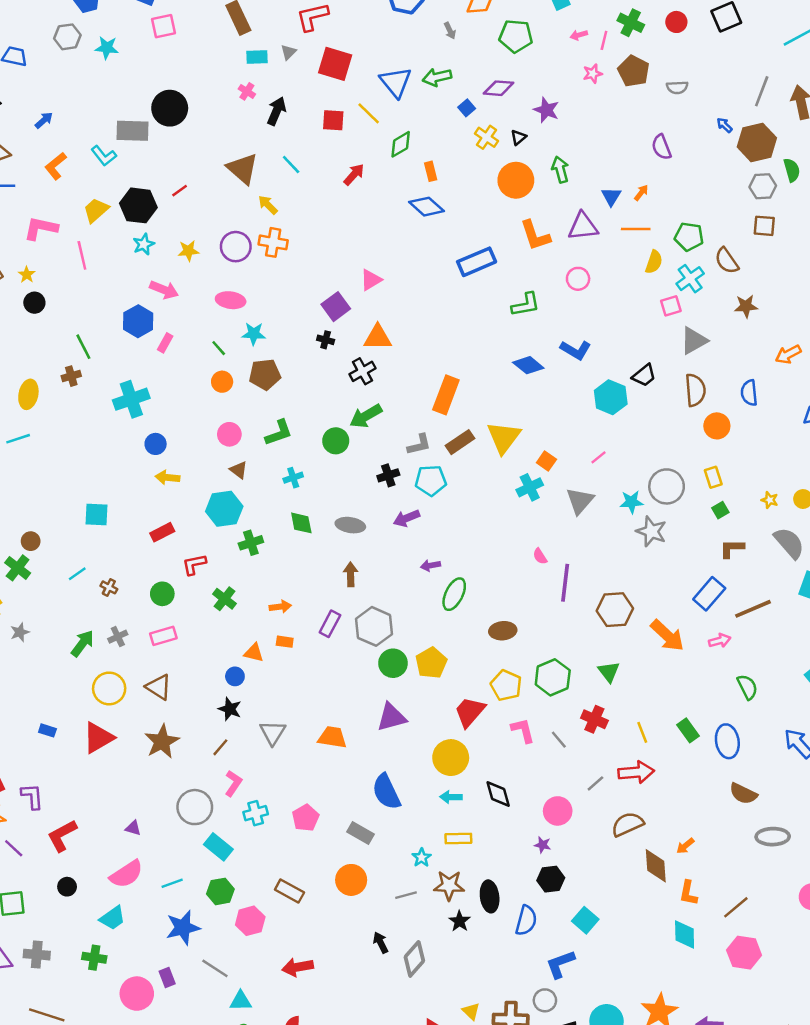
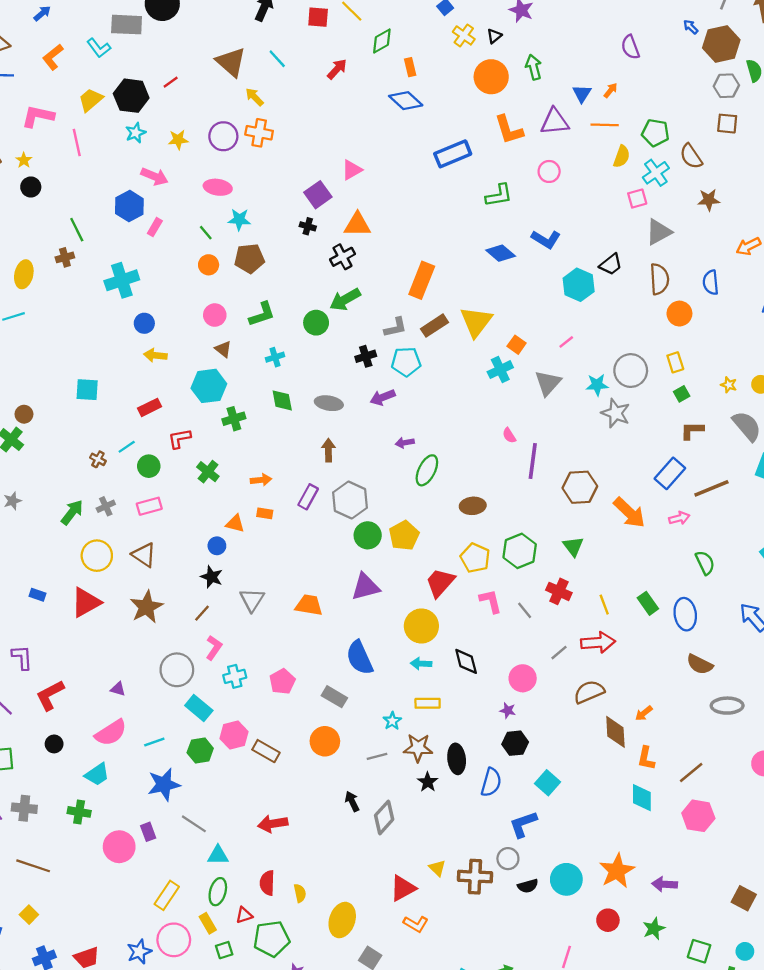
cyan line: (77, 574) -> (127, 447), moved
pink hexagon: (250, 921) -> (234, 735), moved

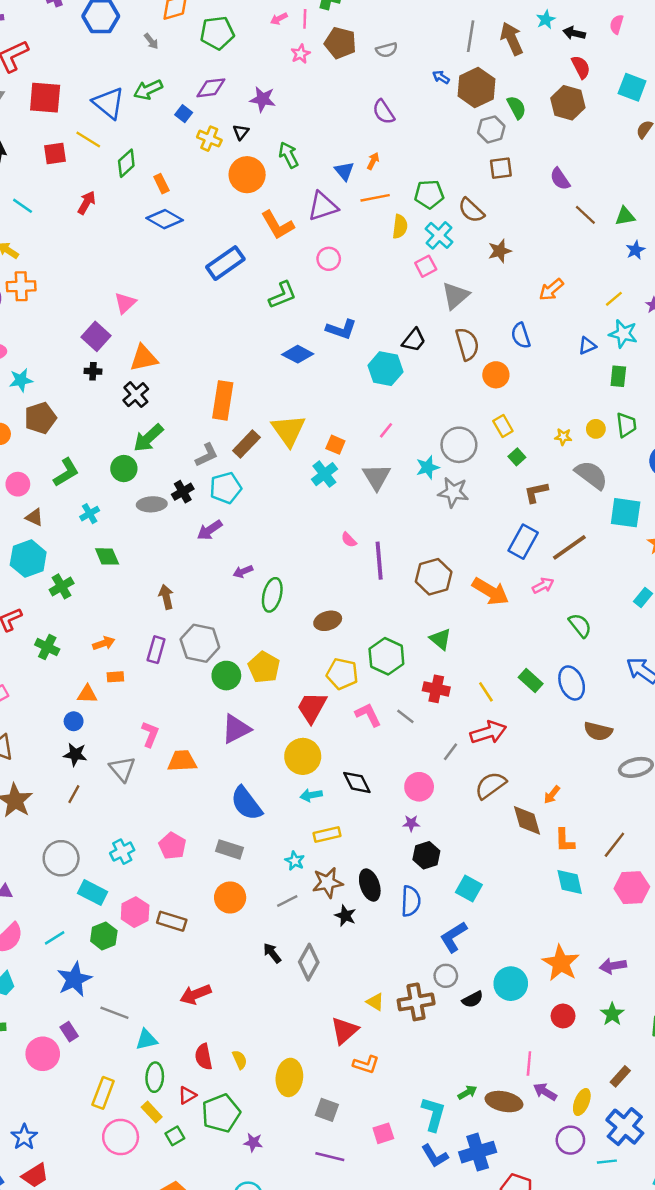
gray ellipse: (329, 403) -> (152, 504), moved
pink L-shape: (214, 648) -> (150, 734), moved
blue star: (139, 952) -> (24, 1137), moved

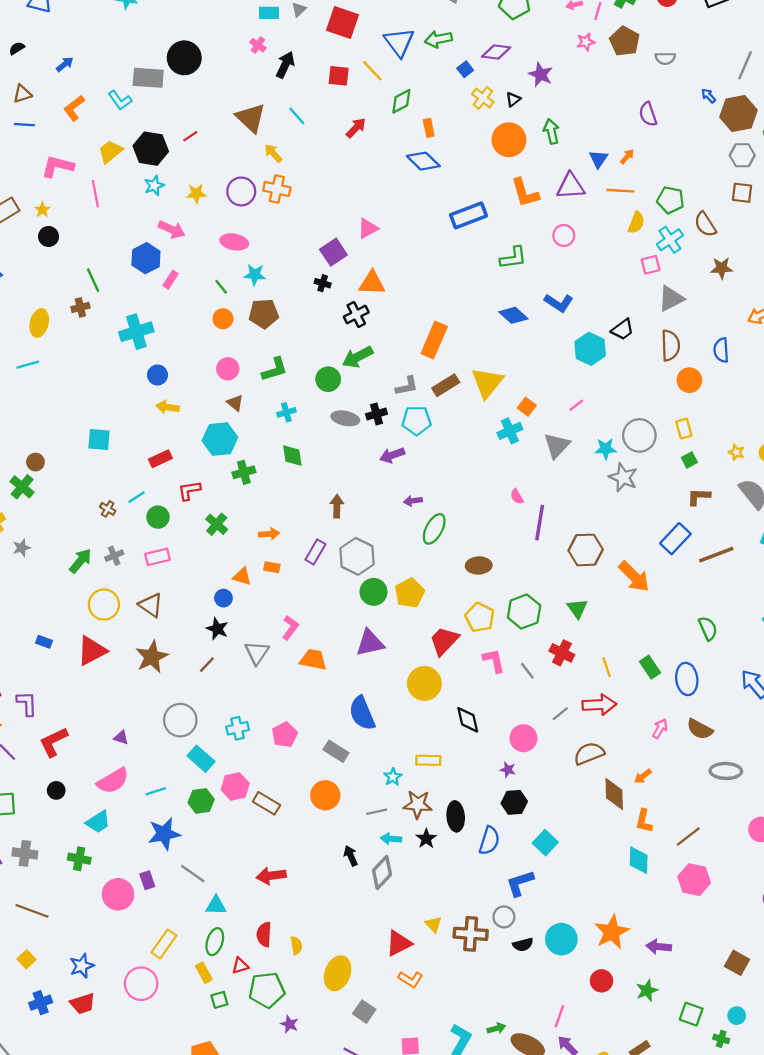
pink arrow: (543, 585) -> (660, 729), moved, turned -48
cyan arrow: (311, 795) -> (391, 839), moved
pink circle: (121, 1137) -> (141, 984), moved

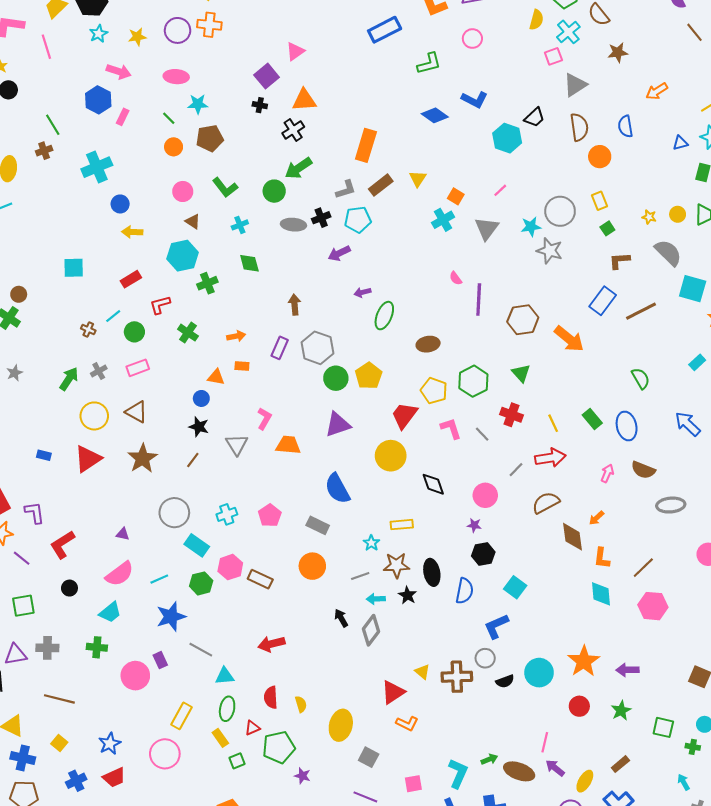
green L-shape: (275, 369) -> (225, 187), turned 75
yellow triangle: (487, 383) -> (418, 179), size x0.6

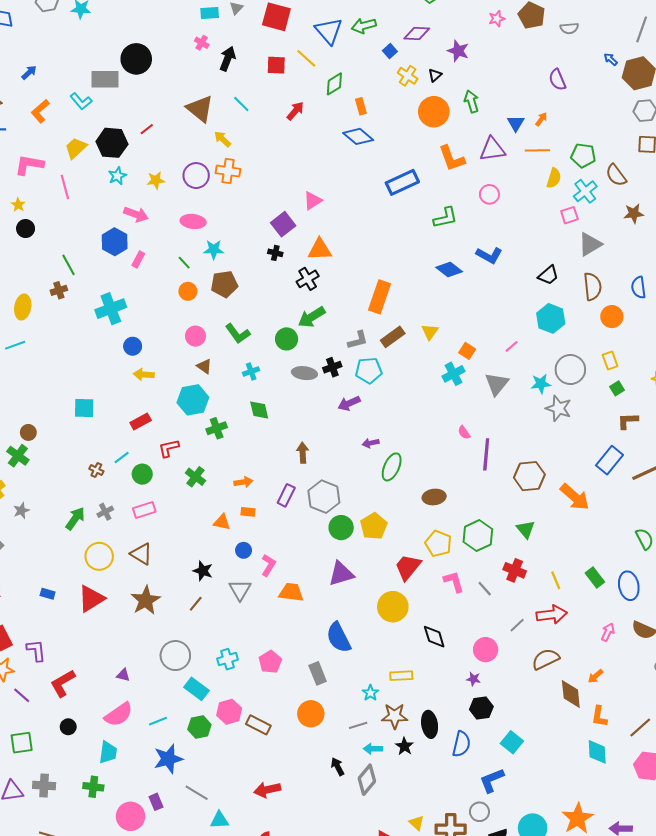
cyan hexagon: (507, 138) -> (551, 318), moved
blue circle: (201, 398) -> (244, 550), moved
gray rectangle: (318, 525) -> (318, 673), turned 40
cyan trapezoid: (110, 612) -> (108, 752), turned -45

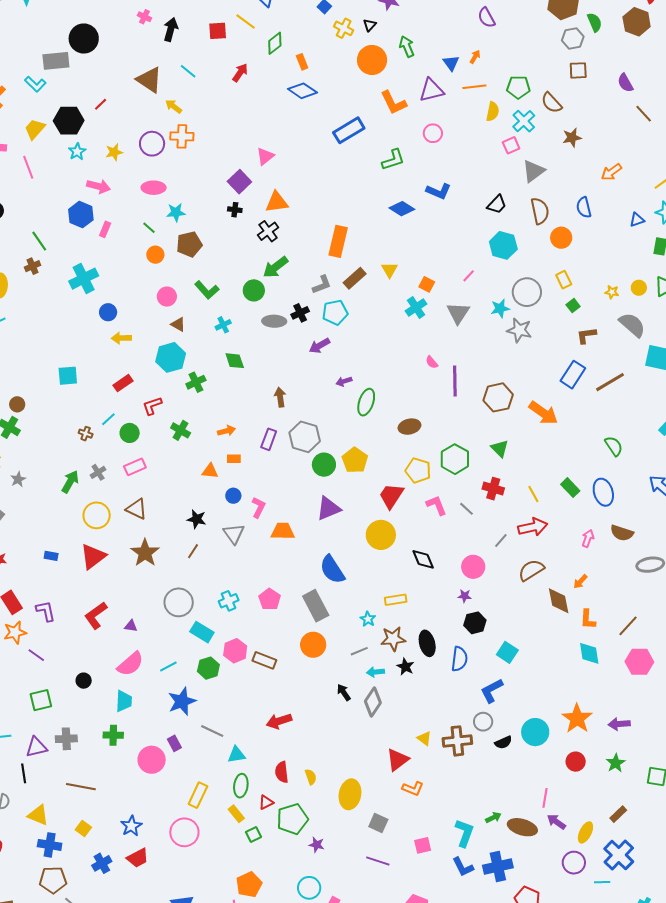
gray rectangle: (318, 673) -> (316, 606), size x1.4
red L-shape: (63, 683) -> (96, 615), moved

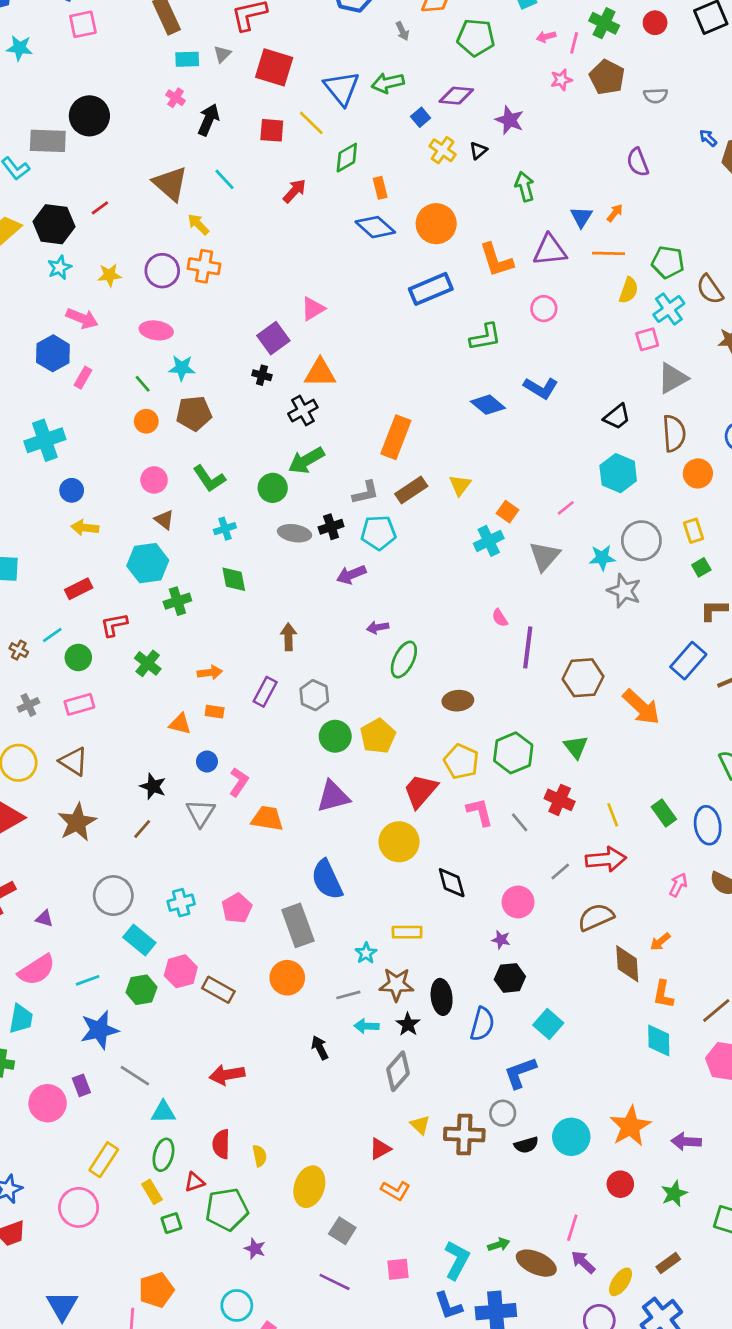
orange circle: (372, 60) -> (436, 224), moved
gray hexagon: (305, 437) -> (314, 695), size x0.7
gray diamond: (373, 702) -> (398, 1071), moved
red triangle: (398, 760) -> (380, 1149), size x0.7

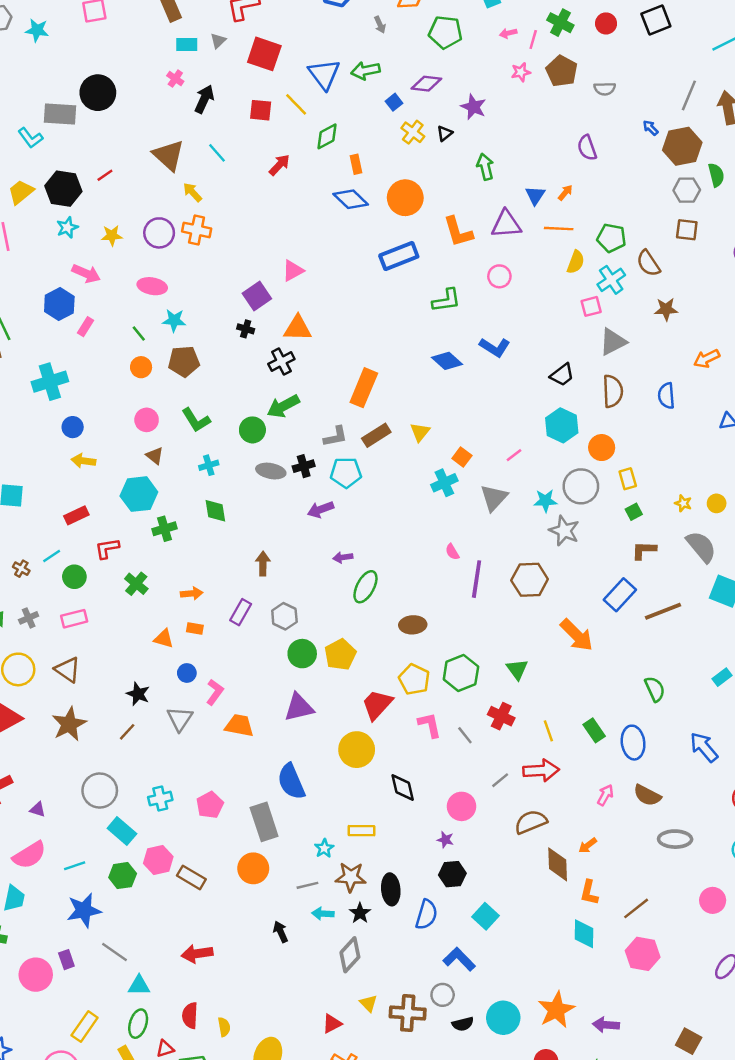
orange circle: (698, 473) -> (602, 448), moved
brown hexagon: (583, 678) -> (530, 580), moved
blue L-shape: (520, 1073) -> (459, 959), turned 64

